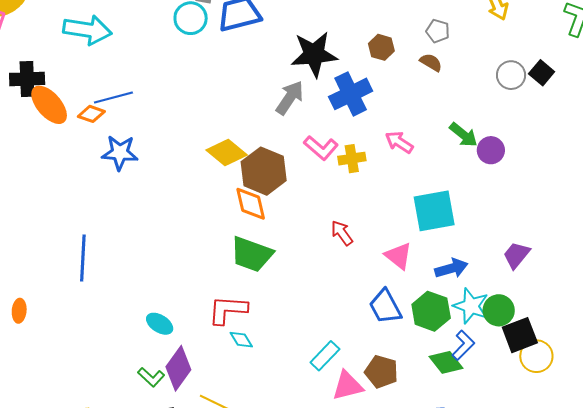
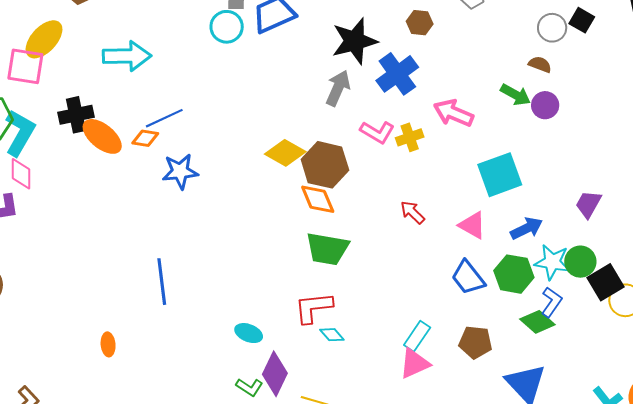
brown semicircle: (431, 62) -> (540, 64), moved
pink arrow: (399, 142) -> (453, 113), size x1.4
pink triangle: (348, 386) -> (414, 363), moved

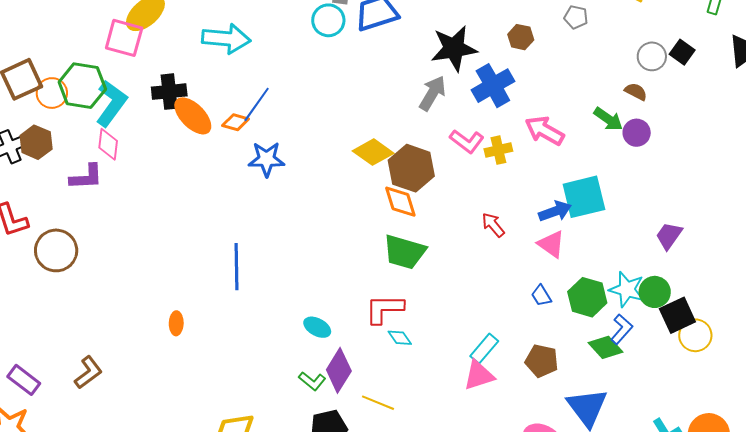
blue line: (164, 118) -> (257, 104), turned -36
blue arrow: (527, 228) -> (555, 211), moved
blue trapezoid: (468, 277) -> (541, 296), size x0.6

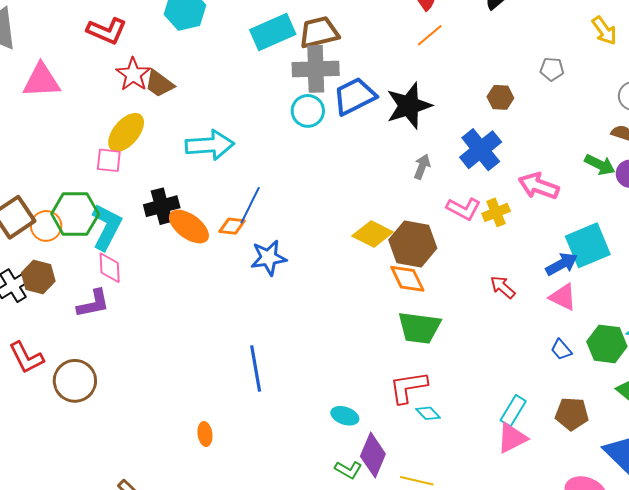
pink square: (124, 38) -> (109, 160), size x0.7
black star: (454, 48) -> (409, 106), moved
gray arrow: (432, 93) -> (422, 167), size x0.7

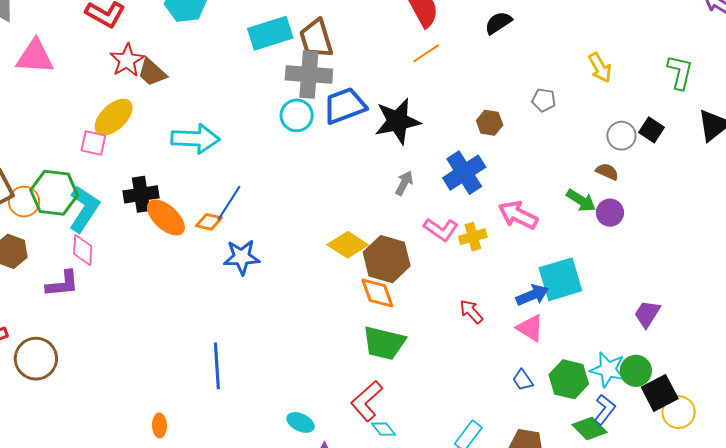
brown trapezoid: (319, 32) -> (316, 39), turned -99
red L-shape: (408, 387) -> (367, 401), turned -39

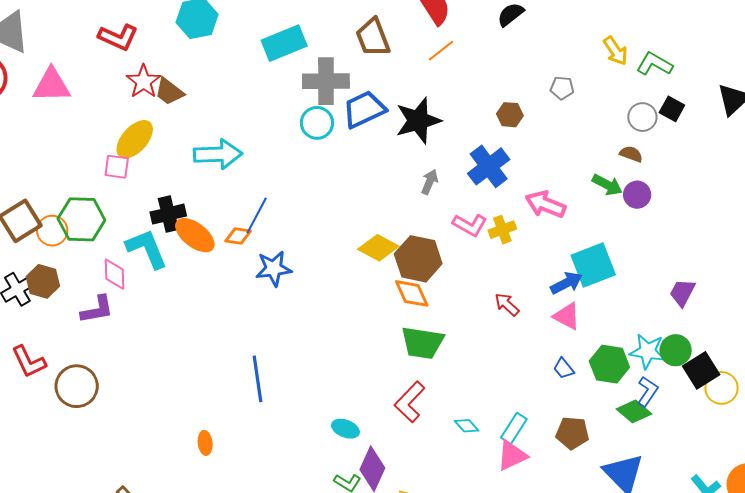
brown trapezoid: (316, 39) -> (373, 38), moved
green L-shape: (680, 72) -> (655, 64), moved, turned -69
cyan L-shape: (84, 209) -> (147, 249), moved, turned -51
cyan diamond: (383, 429) -> (467, 426), moved

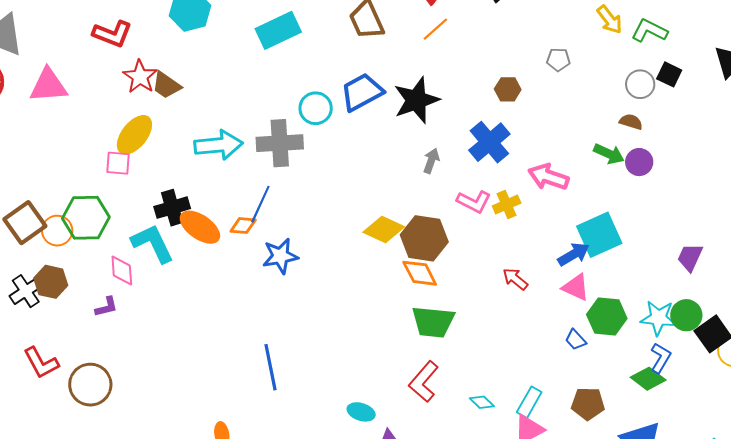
gray cross: (326, 81) -> (280, 143), moved
purple L-shape: (97, 310) -> (106, 307), size x0.7
green hexagon: (609, 364) -> (607, 316), moved

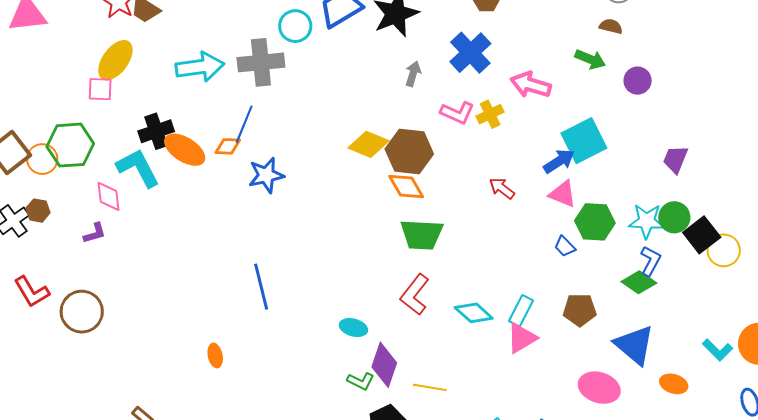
purple circle: (639, 162) -> (638, 81), moved
brown hexagon: (51, 282) -> (38, 211), size x0.7
cyan diamond: (482, 402) -> (474, 313), size x1.5

